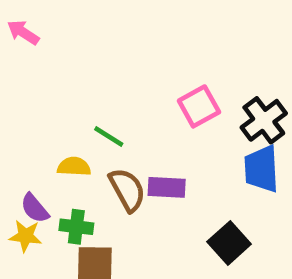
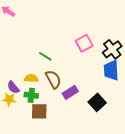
yellow semicircle: (74, 167) -> (31, 78), moved
purple rectangle: (167, 187) -> (70, 92), moved, turned -35

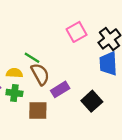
green line: (45, 56) -> (32, 58), moved
brown square: (39, 111) -> (38, 111), moved

